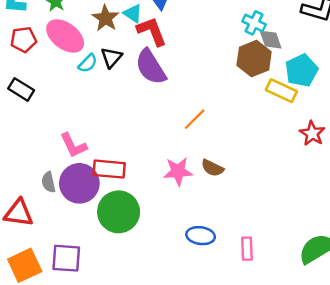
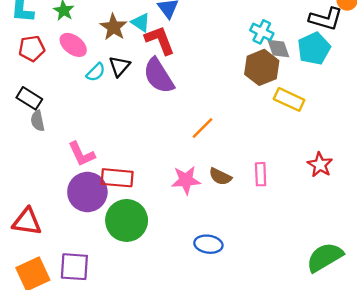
pink ellipse: (65, 36) -> (73, 45), size x0.7
cyan pentagon: (302, 70) -> (314, 48), moved
red star: (312, 133) -> (320, 165), moved
gray semicircle: (48, 182) -> (38, 121), moved
pink rectangle: (247, 249) -> (261, 174), moved

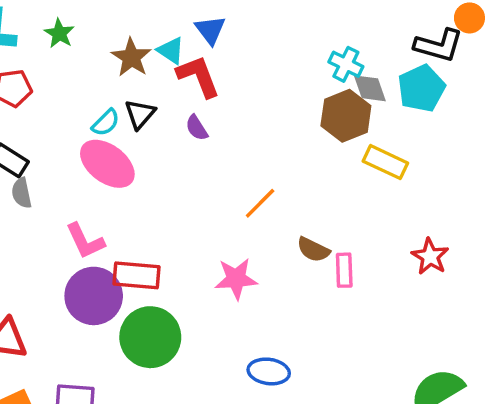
pink ellipse: (73, 45) -> (107, 164), moved, size x1.4
purple semicircle: (159, 76) -> (197, 128), size x0.5
brown semicircle: (220, 177) -> (313, 250), moved

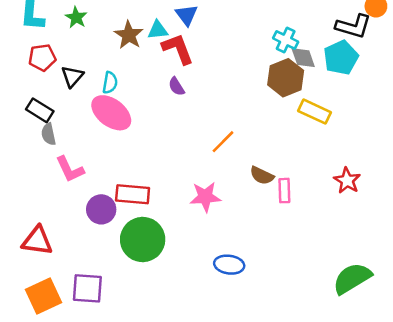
cyan triangle: (171, 51) -> (158, 30), turned -40
black triangle: (140, 114) -> (72, 76), moved
cyan semicircle: (106, 123) -> (110, 83), turned -35
pink L-shape: (85, 241) -> (70, 169), moved
purple circle: (94, 296) -> (101, 209), size x0.7

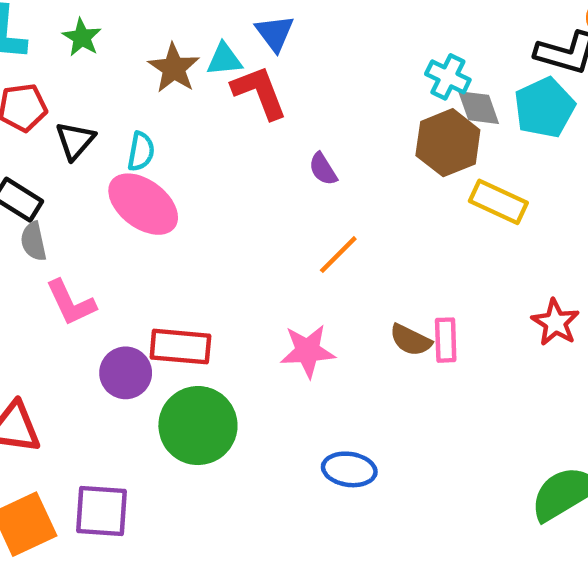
purple semicircle: (176, 86) -> (323, 169), moved
brown semicircle: (262, 176) -> (411, 340), moved

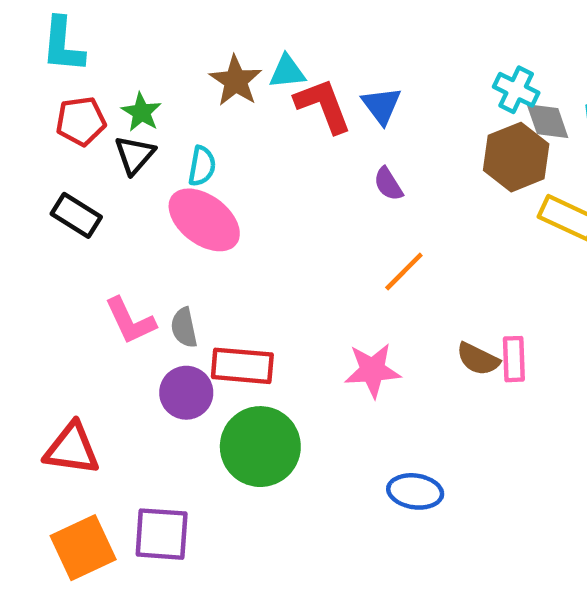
blue triangle: (275, 33) -> (381, 105), moved
green star: (82, 37) -> (141, 112), moved
gray semicircle: (34, 241) -> (184, 328), moved

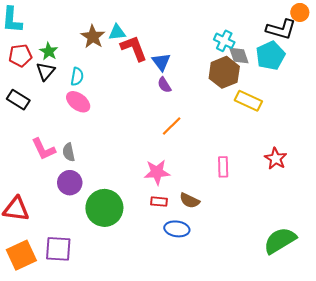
blue triangle: (381, 105) -> (161, 62), moved
pink ellipse: (204, 220) -> (78, 102), size x0.7
brown semicircle: (478, 359) -> (190, 201), moved
red rectangle: (242, 366) -> (159, 202), moved, size x0.6

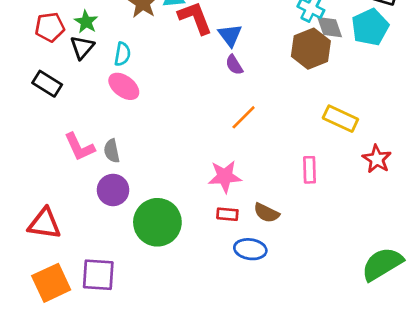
yellow rectangle: (248, 101) -> (340, 119), moved

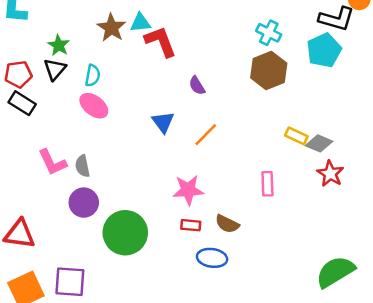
red pentagon: (50, 27) -> (18, 74), moved
gray diamond: (330, 27) -> (319, 143), moved, turned -48
blue triangle: (230, 35) -> (163, 122), moved
yellow rectangle: (340, 119) -> (296, 136), size x0.7

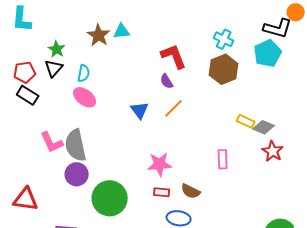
red L-shape: (160, 42) -> (174, 56), moved
orange line: (206, 135) -> (174, 108), moved
gray semicircle: (83, 166) -> (76, 145), size x1.8

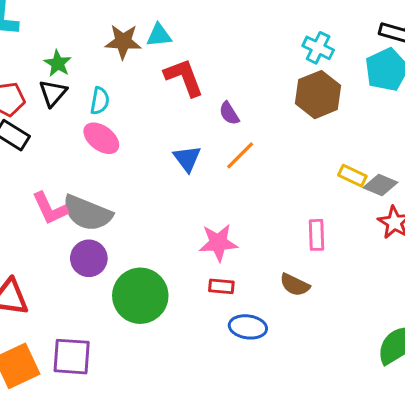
brown star: (99, 35) -> (123, 42), turned -30
red L-shape: (174, 56) -> (184, 77), moved
gray semicircle: (76, 145) -> (87, 213), turned -56
brown semicircle: (191, 191) -> (295, 285), moved

